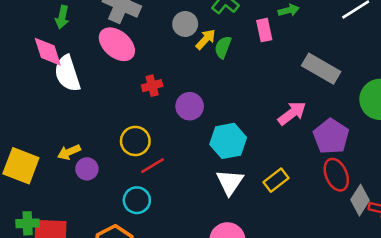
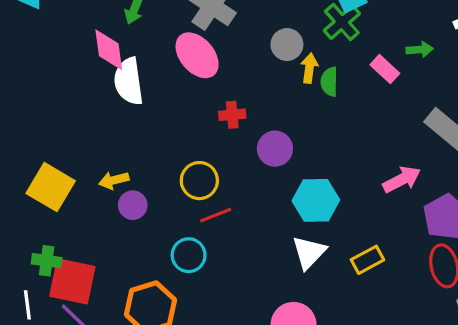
pink rectangle: (264, 30) -> (385, 69), turned -45
yellow arrow: (206, 39) -> (309, 68), turned -45
green semicircle: (223, 47) -> (329, 82), turned -30

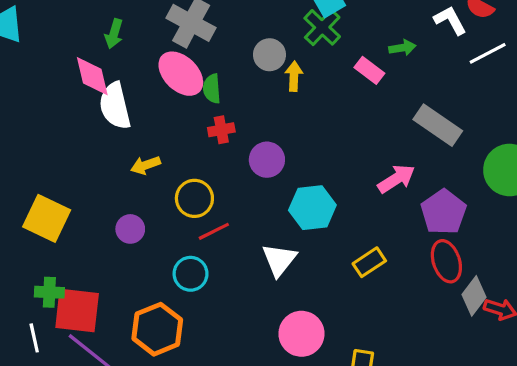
green semicircle: (329, 82) -> (212, 89), moved
yellow arrow: (114, 180) -> (146, 165), moved
white triangle: (309, 252) -> (279, 260), moved

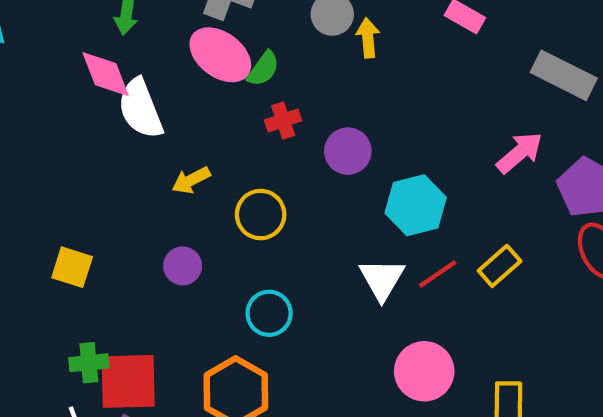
green semicircle: (212, 89) -> (263, 69), turned -132
yellow square: (47, 218) -> (72, 267), size x0.7
red line: (214, 231) -> (438, 274), moved

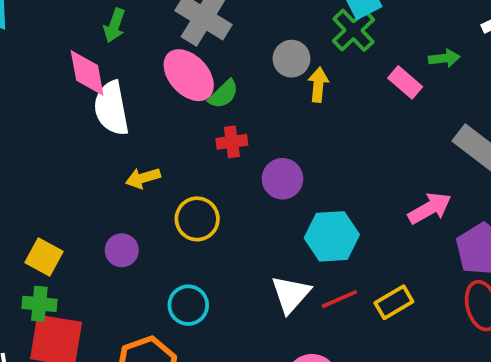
yellow square: (72, 267) -> (44, 257), moved
green cross: (89, 363) -> (39, 304), moved

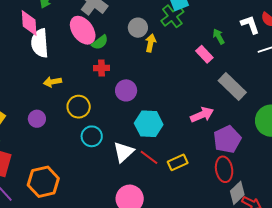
green arrow: (444, 58) -> (219, 36), turned -119
pink rectangle: (405, 82) -> (204, 54), moved
red line: (339, 299) -> (149, 157), turned 54
cyan circle: (188, 305) -> (92, 136), moved

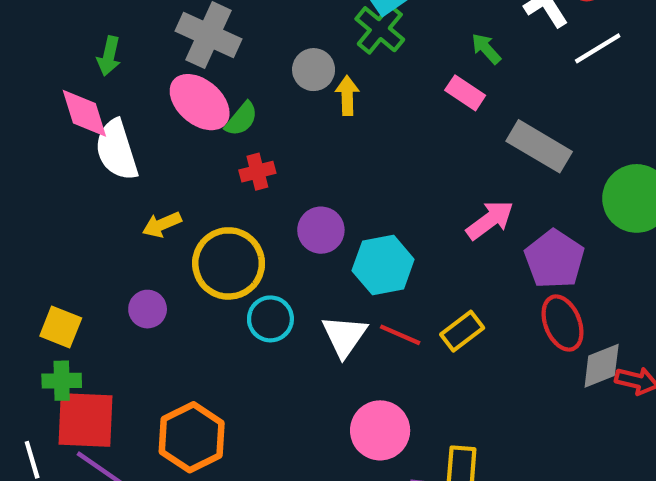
purple circle: (126, 90) -> (321, 230), moved
yellow circle: (79, 107) -> (229, 263), size x1.4
gray diamond: (237, 193) -> (602, 366), turned 35

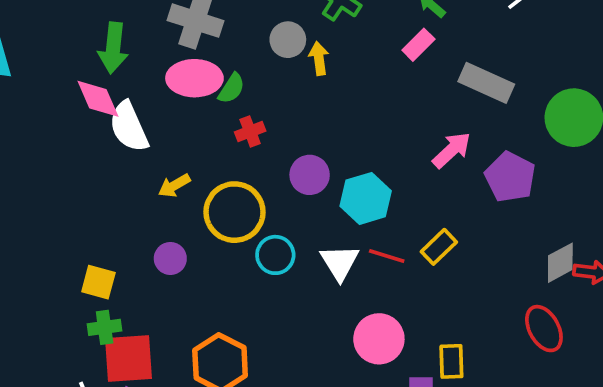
green arrow: (109, 56) -> (113, 48), size x1.5
pink rectangle: (465, 93) -> (418, 45), turned -72
pink ellipse: (200, 102) -> (194, 78), turned -34
red ellipse: (563, 323) -> (544, 329), moved

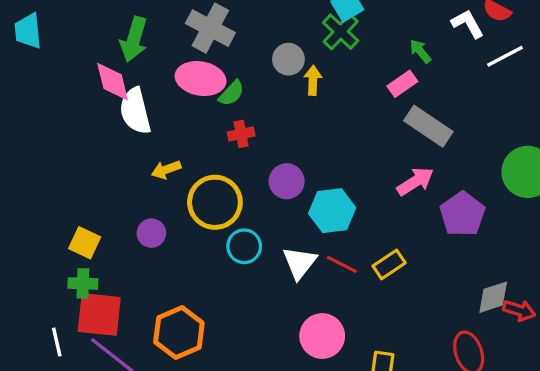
gray rectangle: (486, 83) -> (428, 126), moved

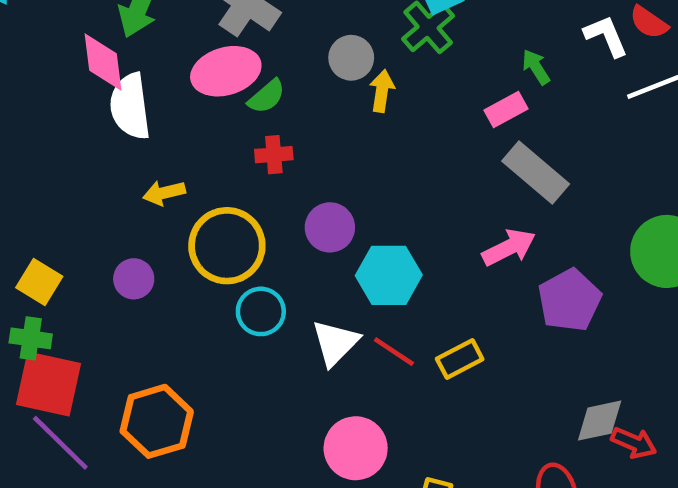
pink ellipse: (201, 79) -> (226, 71), turned -33

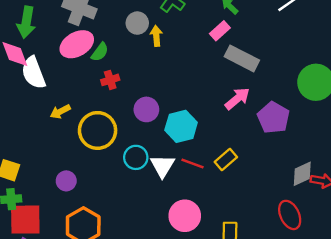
purple circle: (134, 279) -> (66, 181), moved
cyan circle: (261, 311) -> (136, 157), moved

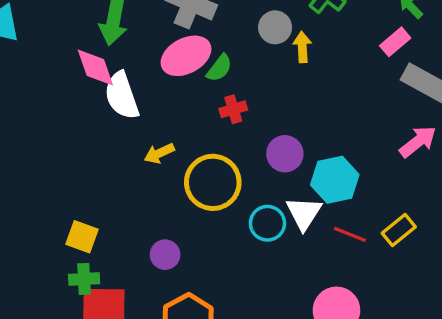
white triangle: (162, 166) -> (304, 213), moved

